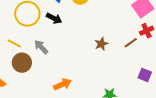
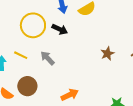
brown circle: (22, 63) -> (27, 86), moved

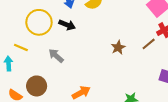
yellow line: (21, 55) -> (21, 47), moved

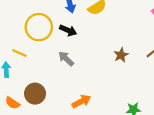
gray arrow: (56, 56) -> (66, 59), moved

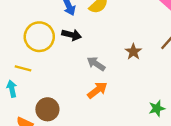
gray arrow: (66, 59) -> (96, 64), moved
orange arrow: (82, 101) -> (97, 90), moved

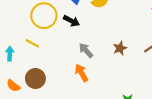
yellow line: (23, 68) -> (32, 43), moved
orange arrow: (97, 90) -> (81, 73), turned -96

